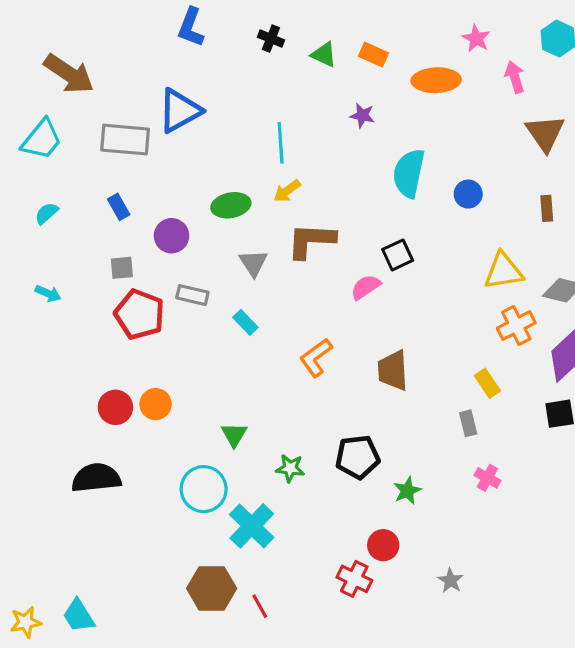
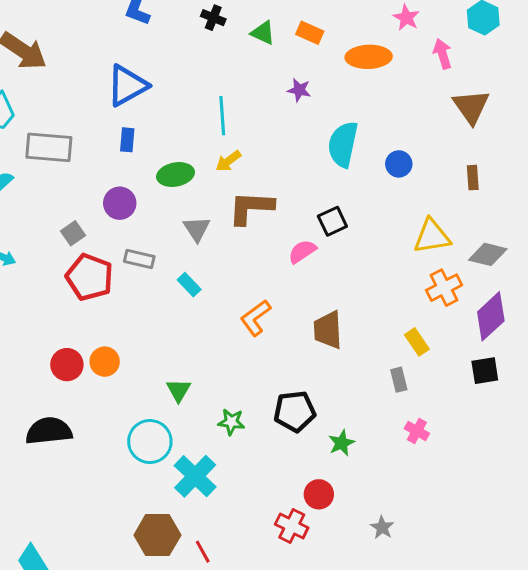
gray rectangle: (125, 140) -> (49, 147), moved
blue rectangle: (119, 207) -> (127, 140), moved, turned 35
gray square: (122, 268) -> (73, 233), turned -30

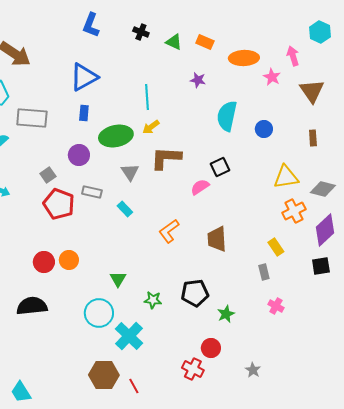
pink star: (406, 18) -> (272, 77), moved
green ellipse: (176, 175) -> (116, 136), size x1.4

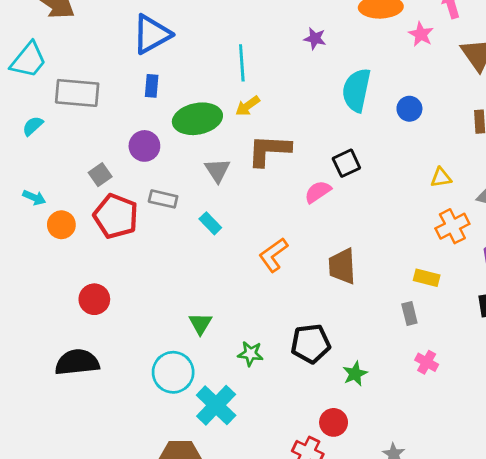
yellow triangle: (286, 177) -> (441, 177), size x0.6
yellow rectangle: (276, 247) -> (427, 278), turned -42
orange circle: (69, 260) -> (61, 225), moved

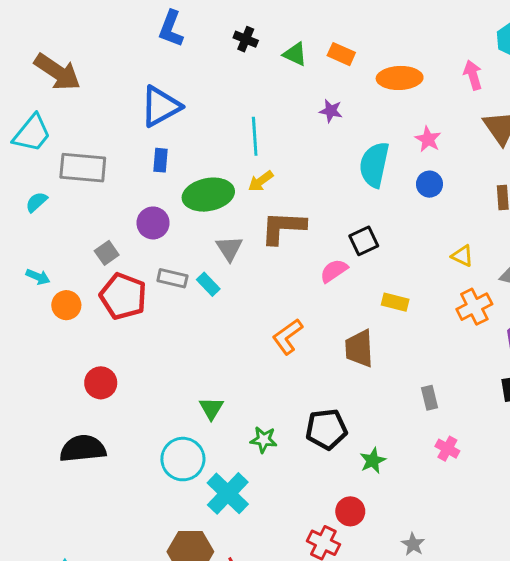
pink star: (421, 34) -> (428, 139), moved
yellow triangle: (441, 177) -> (462, 256), turned 35
cyan rectangle: (210, 223) -> (208, 284), moved
yellow rectangle: (427, 278) -> (395, 302), moved

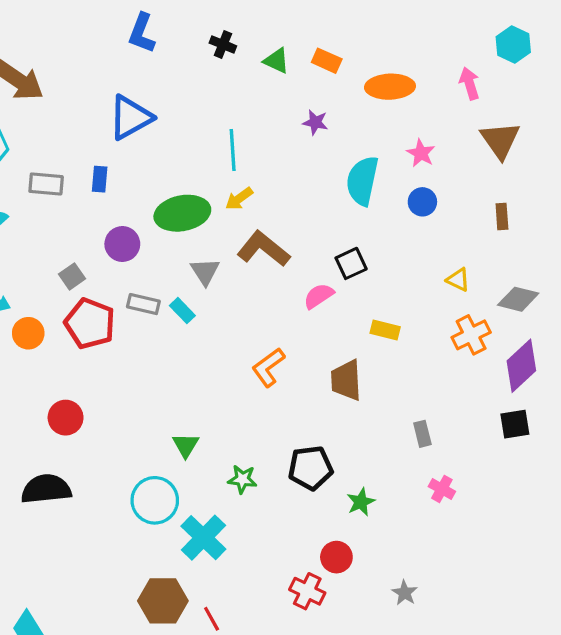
blue rectangle: (160, 160) -> (100, 179), moved
gray rectangle: (83, 168) -> (46, 184), size x0.7
brown L-shape: (283, 227) -> (263, 249), turned 36

